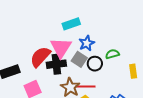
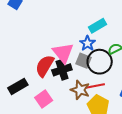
cyan rectangle: (71, 24) -> (98, 26), moved
black circle: (95, 64) -> (100, 62), size x1.6

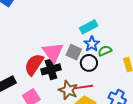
blue star: (87, 43) -> (92, 44), moved
gray square: (83, 61) -> (74, 52), moved
black circle: (100, 62) -> (89, 63), size x0.7

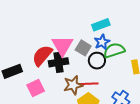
green semicircle: (105, 51) -> (114, 50), size x1.5
brown star: (68, 90) -> (73, 85), turned 30

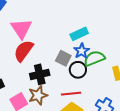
pink triangle: (62, 46) -> (21, 29), moved
red semicircle: (42, 55) -> (24, 51), moved
brown star: (73, 85) -> (38, 95), moved

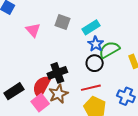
pink triangle: (21, 29) -> (33, 30), size x0.7
red semicircle: (24, 51) -> (42, 86), moved
gray square: (63, 58) -> (62, 22), moved

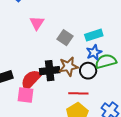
gray square: (62, 22) -> (65, 38), moved
brown star: (58, 94) -> (68, 67), moved
pink square: (40, 103) -> (25, 95), turned 30

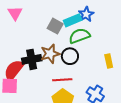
gray square: (65, 38) -> (55, 26), moved
blue star: (94, 52) -> (86, 14), moved
green semicircle: (106, 61) -> (79, 36), moved

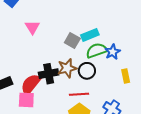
blue star: (86, 14) -> (113, 52), moved

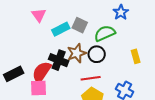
cyan rectangle: (90, 35) -> (61, 29), moved
blue star: (113, 52) -> (121, 12), moved
black cross: (49, 74) -> (59, 60), turned 36

